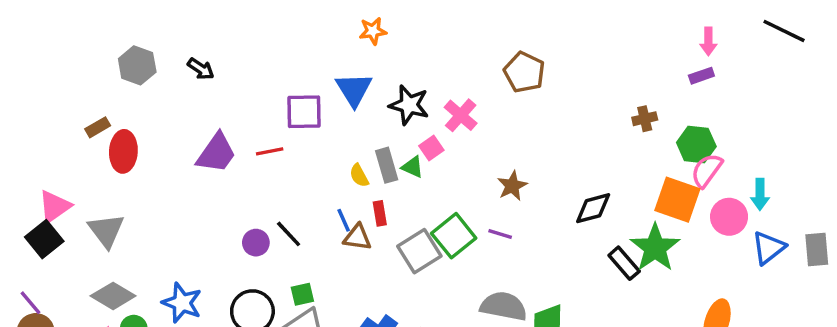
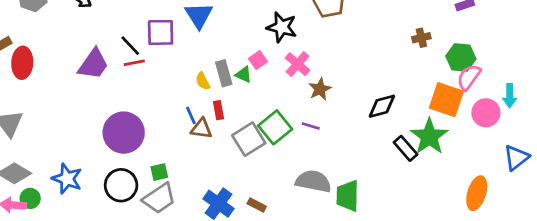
black star: (409, 105) -> (282, 27), moved
pink cross: (461, 115) -> (298, 64), moved
black line: (289, 234) -> (130, 46), moved
purple circle: (256, 243) -> (124, 133), size x2.0
blue triangle: (769, 248) -> (516, 158), moved

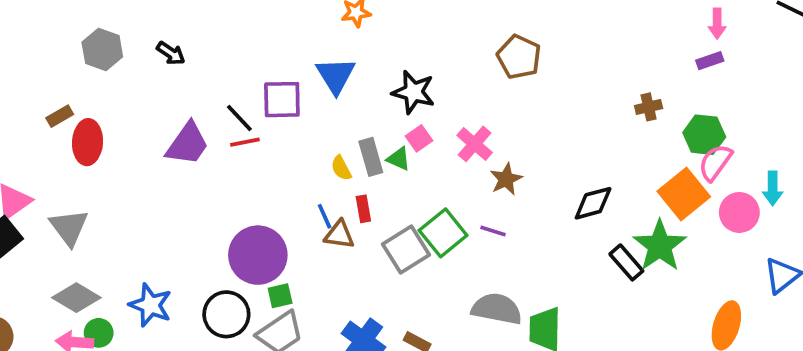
black star: (282, 27) -> (413, 92), moved
orange square: (446, 100) -> (684, 194), turned 32
purple circle: (124, 133) -> (258, 255), moved

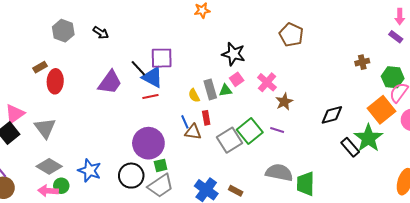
purple rectangle: (710, 61) -> (396, 37), turned 56
blue triangle: (336, 75) -> (152, 77), moved, turned -30
red line: (245, 142) -> (150, 97), moved
green triangle: (399, 159) -> (225, 90), turned -32

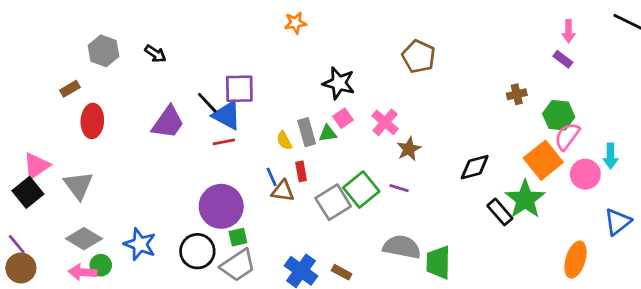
brown rectangle: (40, 67) -> (70, 89), moved

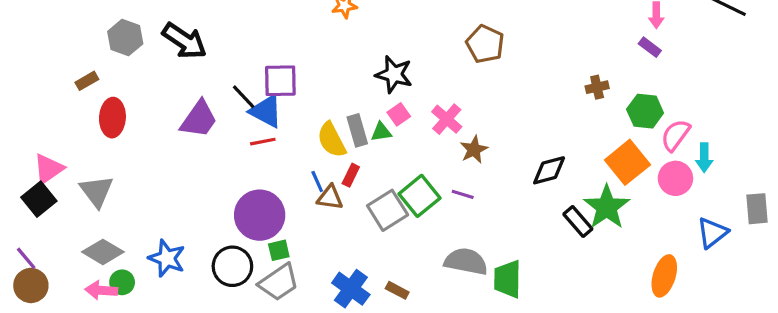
black arrow: (155, 54) -> (184, 41), size x1.8
pink semicircle: (567, 136) -> (675, 135), moved
yellow semicircle: (284, 141) -> (332, 140), size x1.6
red rectangle: (301, 171) -> (351, 175), turned 36

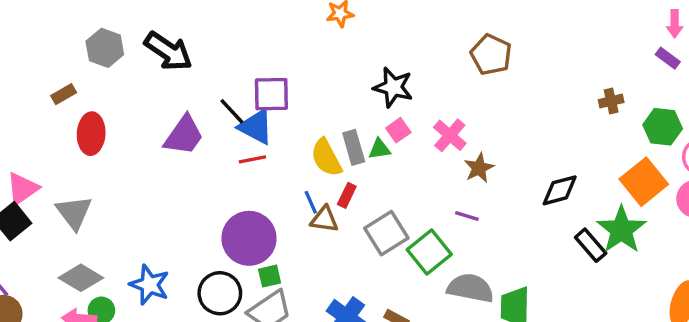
green square: (420, 196) -> (429, 252), moved

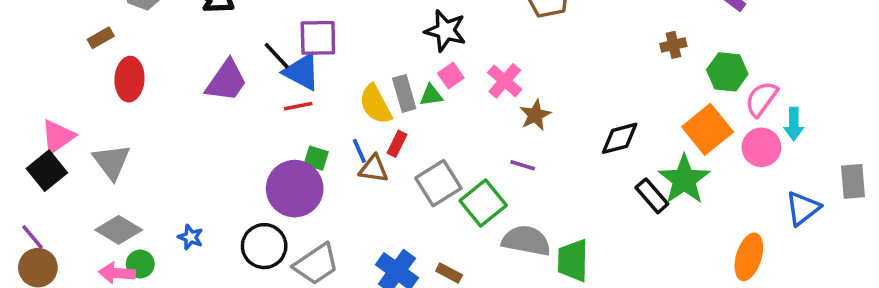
green square: (270, 276) -> (316, 158), moved, turned 30
blue star: (149, 285) -> (191, 237), size x0.6

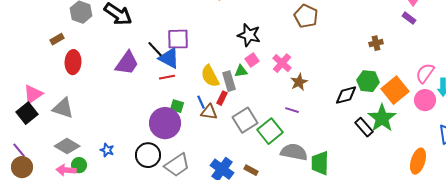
green hexagon: (727, 72) -> (368, 81), moved
gray rectangle: (404, 93) -> (229, 81), moved
gray triangle: (112, 162) -> (63, 108), turned -35

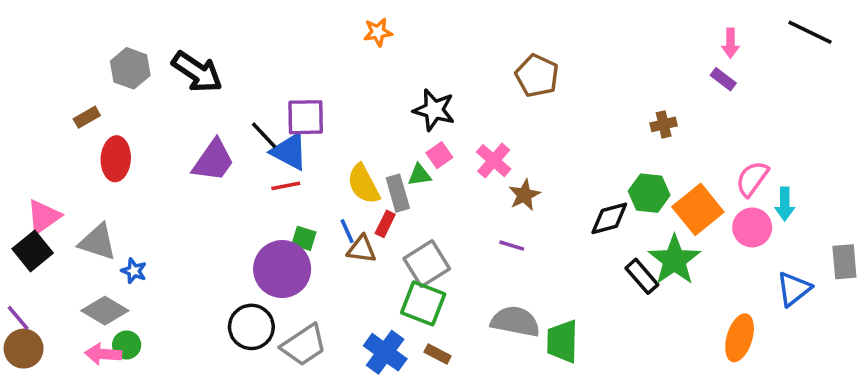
green square: (270, 131) -> (423, 303), moved, turned -30
blue star: (107, 150) -> (134, 271), moved

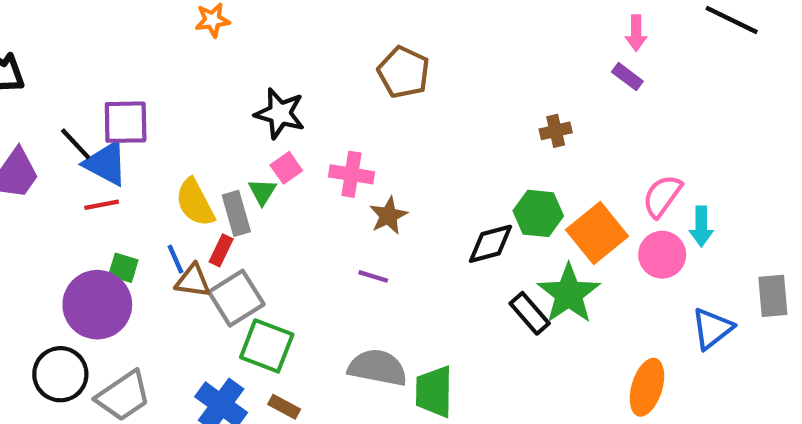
pink cross: (494, 161) -> (351, 174), turned -32
green triangle: (420, 175) -> (262, 192), turned -50
gray square: (427, 264) -> (236, 298), moved

